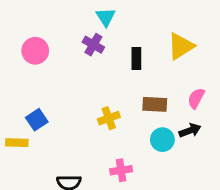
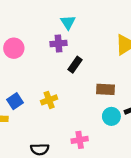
purple cross: (93, 45) -> (58, 43), turned -35
black rectangle: (136, 58) -> (75, 65), moved, turned 35
yellow cross: (109, 118) -> (49, 100), moved

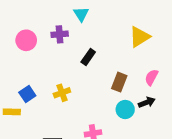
purple cross: (58, 43) -> (60, 34), moved
brown rectangle: (106, 89) -> (119, 82), turned -72

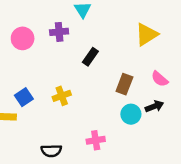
pink semicircle: (151, 77) -> (160, 79), turned -77

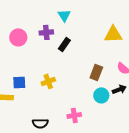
yellow triangle: (147, 34) -> (113, 34), turned 30
black rectangle: (90, 57) -> (64, 44), moved
blue square: (24, 97) -> (19, 82), turned 32

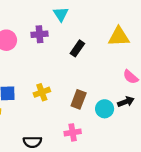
black rectangle: (64, 44) -> (77, 48), moved
brown rectangle: (96, 72) -> (79, 99), moved

